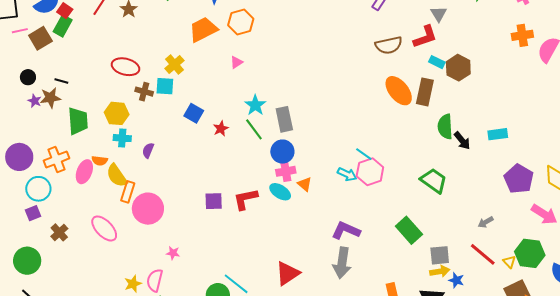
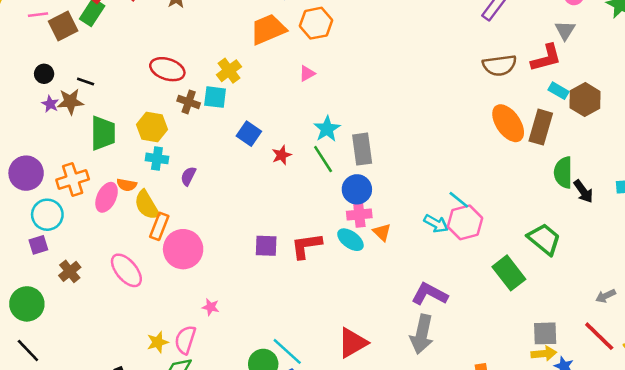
green rectangle: (409, 230) -> (509, 273), moved

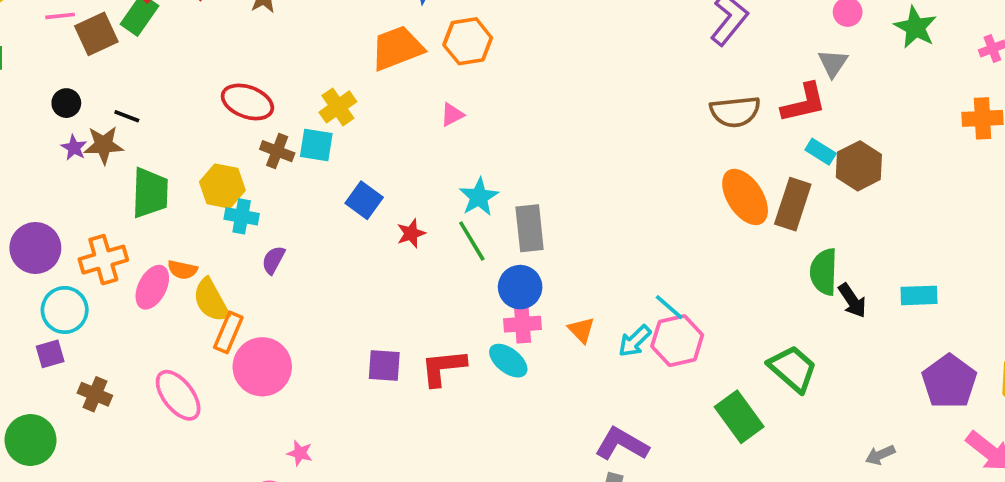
cyan cross: (157, 158) -> (242, 216), moved
cyan arrow: (436, 224) -> (635, 341), turned 105
orange triangle: (382, 232) -> (581, 330), moved
brown cross: (70, 271) -> (95, 394), turned -30

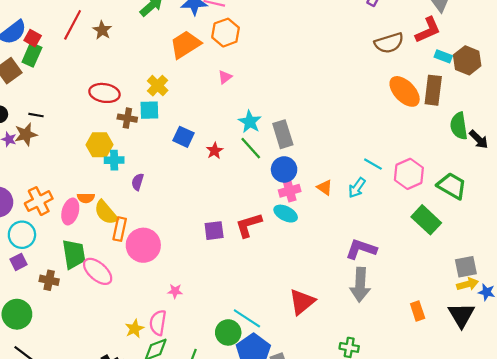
green trapezoid: (150, 193) -> (74, 254), moved
pink hexagon: (677, 341) -> (409, 174), moved

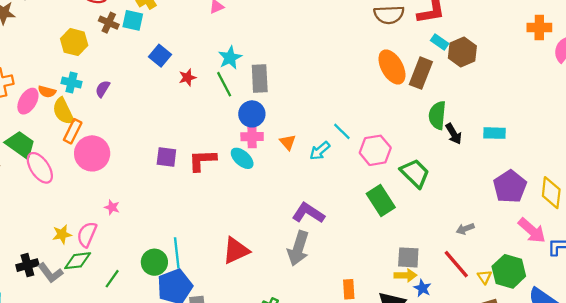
cyan cross: (114, 160) -> (72, 83), moved
green trapezoid: (74, 254) -> (21, 145), turned -60
cyan line: (247, 318) -> (177, 253), turned 36

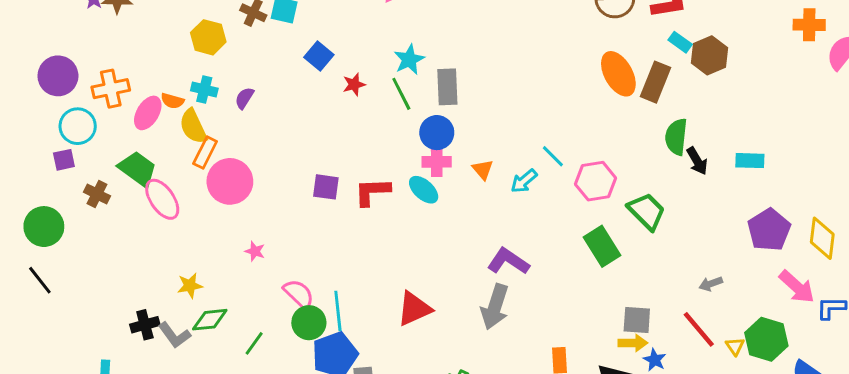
pink semicircle: (87, 234) -> (299, 294), moved, turned 110

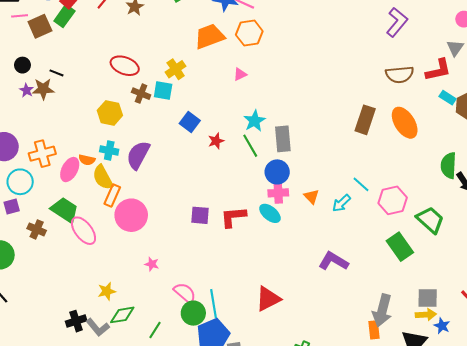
brown rectangle: (656, 82) -> (365, 120), moved
purple semicircle: (244, 98) -> (138, 155), size x1.8
gray arrow: (495, 307) -> (382, 310), moved

